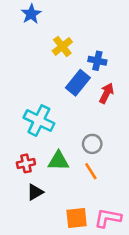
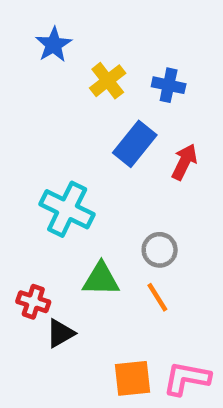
blue star: (31, 14) -> (54, 45), moved
blue cross: (97, 61) -> (169, 85), moved
red cross: (26, 163) -> (33, 302), moved, turned 30

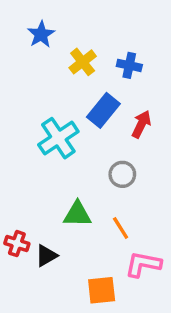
cyan cross: (67, 209) -> (58, 138), moved, turned 30
gray circle: (160, 250) -> (122, 174), moved
red cross: (33, 302) -> (17, 244), moved
pink L-shape: (187, 378) -> (143, 264), moved

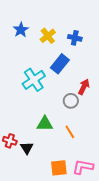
blue star: (41, 34) -> (21, 30), moved
red arrow: (141, 124) -> (84, 87), moved
black triangle: (46, 256) -> (27, 148), turned -32
pink L-shape: (143, 264) -> (83, 167), moved

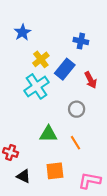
yellow cross: (48, 36) -> (41, 59), moved
red arrow: (84, 87) -> (91, 80), moved, turned 126
black triangle: (27, 148) -> (24, 176), moved, turned -32
orange square: (59, 168) -> (55, 171), moved

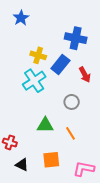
blue star: (22, 32) -> (21, 18), moved
blue cross: (81, 41) -> (76, 38), size x1.5
yellow cross: (41, 59) -> (38, 55), turned -35

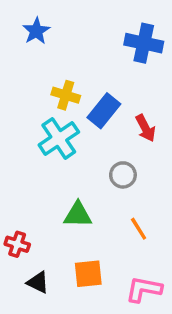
blue cross: (76, 38) -> (144, 43), moved
orange line: (71, 133) -> (139, 229), moved

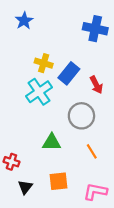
gray circle: (123, 175) -> (81, 116), size x1.5
black triangle: (38, 282) -> (25, 187), turned 42

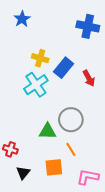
gray circle: (81, 116) -> (71, 120), moved
orange line: (92, 151) -> (71, 149), moved

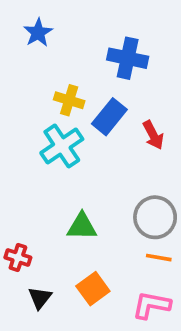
blue cross: (88, 26) -> (128, 58), moved
gray circle: (71, 120) -> (155, 217), moved
orange line: (71, 149) -> (159, 258), moved, turned -48
orange square: (54, 167) -> (93, 289), turned -30

